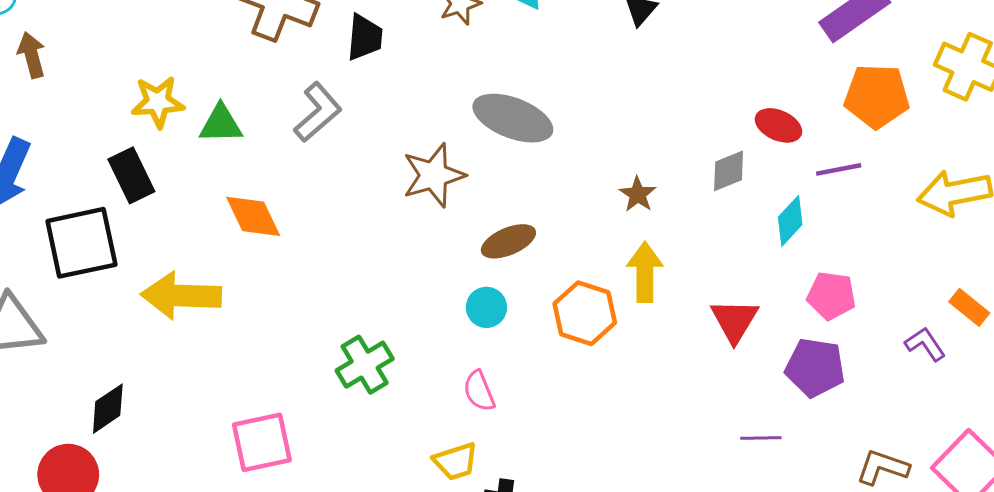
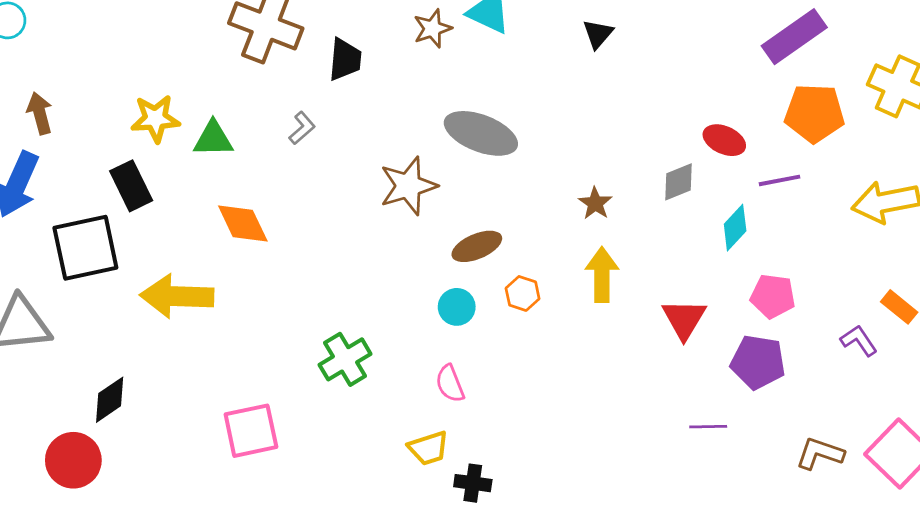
brown arrow: (32, 55) -> (40, 113), moved
gray L-shape: (318, 112) -> (302, 128), size x0.6
orange hexagon: (585, 313) -> (523, 293), moved, size x0.6

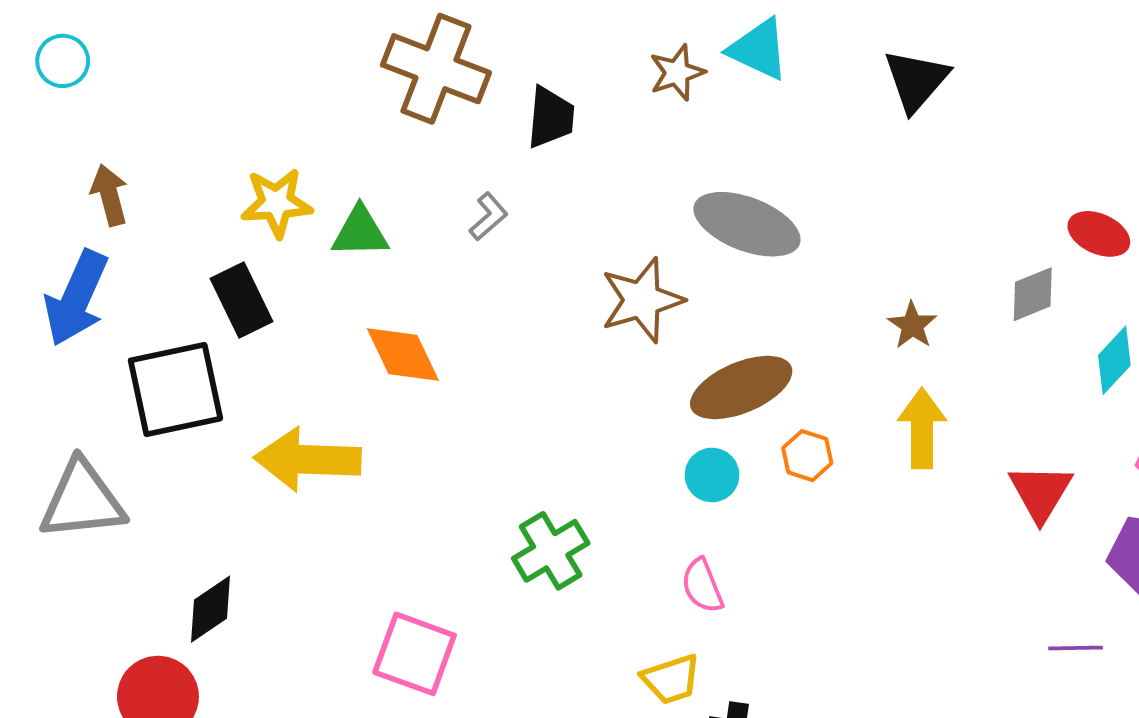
black triangle: (598, 34) -> (916, 80), size x1.5
brown ellipse: (477, 246) -> (741, 388), size x1.4
pink square: (251, 431) -> (415, 654), turned 32

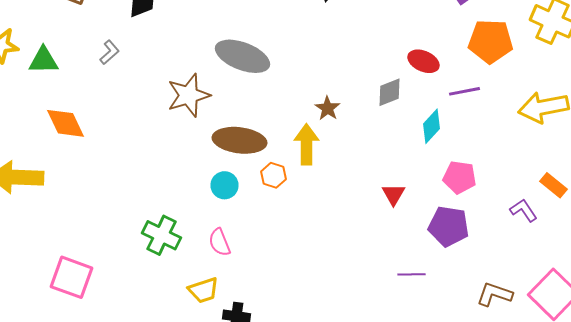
brown ellipse: (741, 388) -> (240, 140), turned 30
yellow arrow: (922, 428) -> (306, 144), moved
red triangle: (1041, 492) -> (394, 194), size x0.7
green cross: (551, 551) -> (162, 235), moved, turned -33

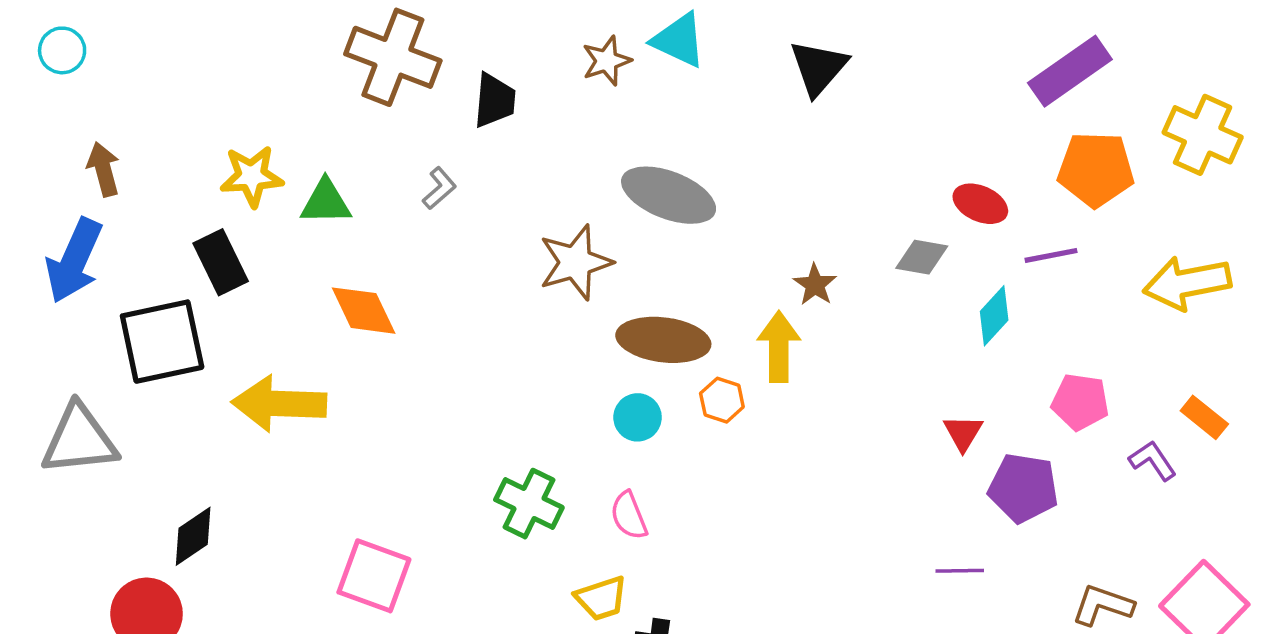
gray diamond: (390, 92) -> (922, 257), turned 32
pink pentagon: (460, 177) -> (1080, 402), moved
red triangle: (394, 194) -> (963, 433), moved

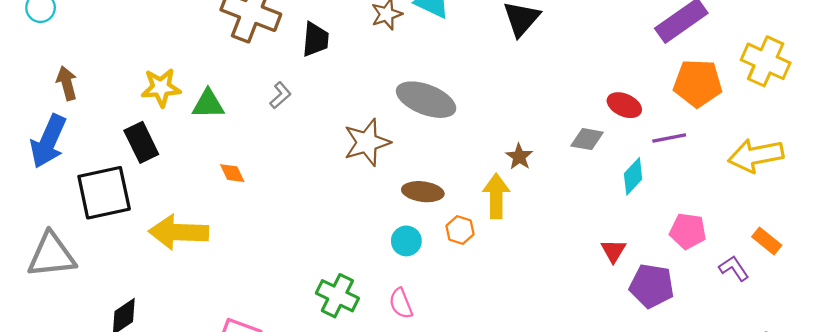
orange diamond: (364, 311) -> (232, 173), size x0.6
brown ellipse: (663, 340) -> (423, 192), size x0.7

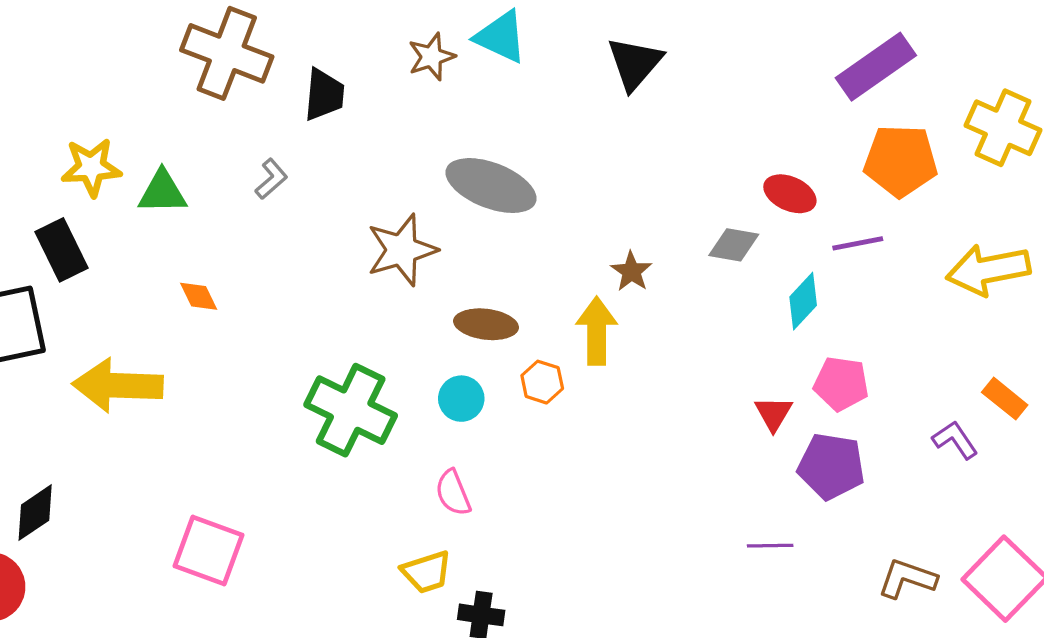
pink pentagon: (688, 231) -> (841, 384), moved
green cross: (337, 296) -> (351, 410), moved, size x1.4

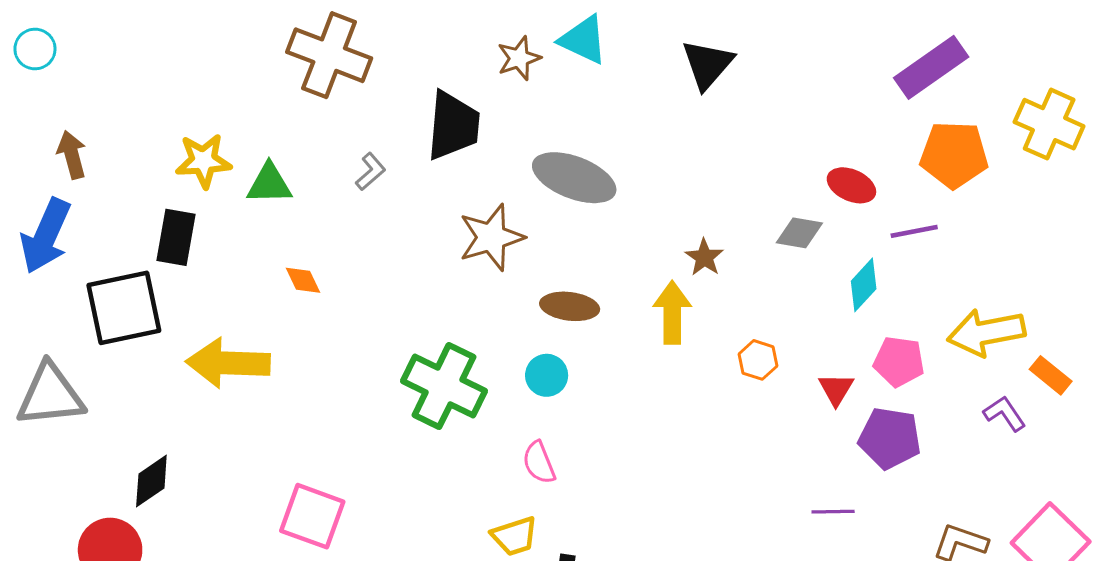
black trapezoid: (324, 95) -> (453, 126), moved, size x1.4
black rectangle: (62, 250) -> (176, 237), turned 36
yellow arrow: (988, 270) -> (986, 332), moved
orange hexagon: (542, 382) -> (758, 360), moved

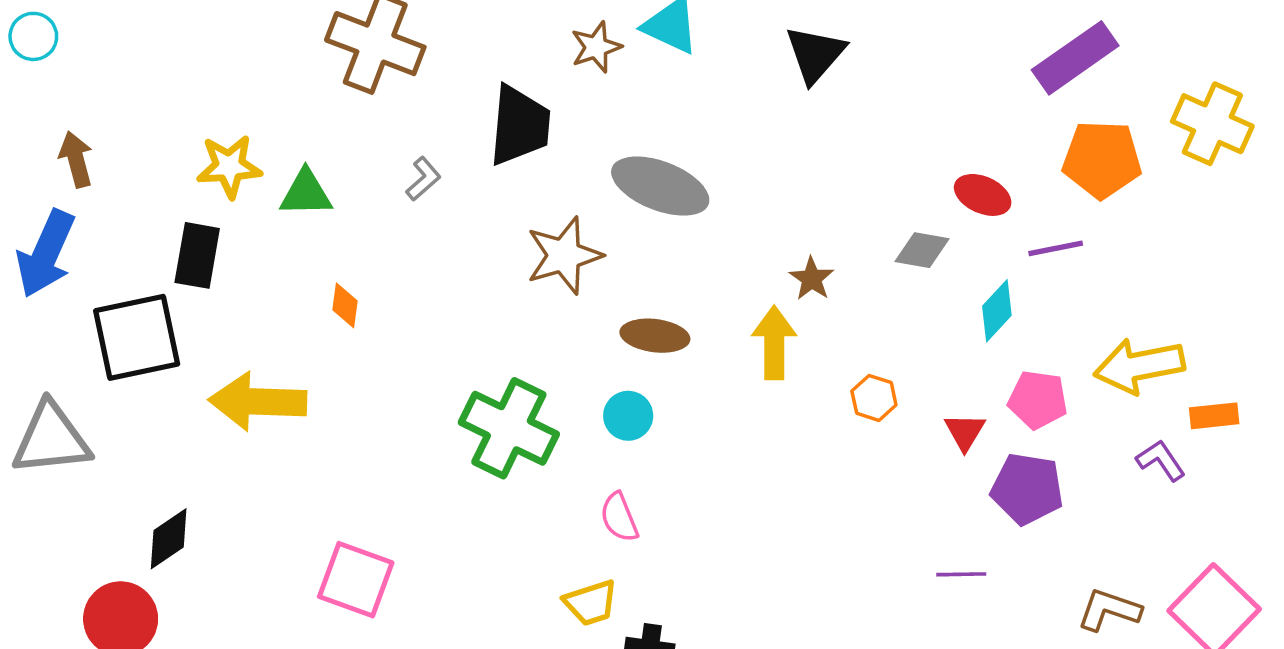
orange diamond: (303, 280) -> (345, 305), turned 33
orange rectangle: (1051, 375) -> (1214, 416), turned -45

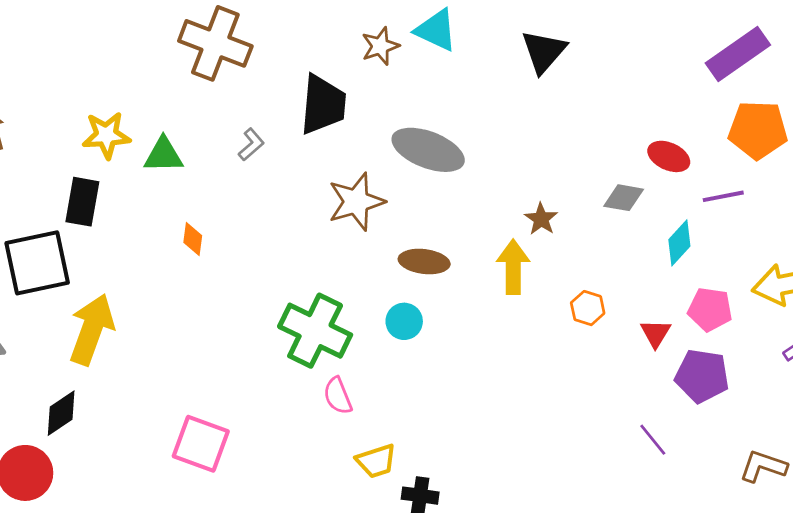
yellow arrow: (258, 402) -> (92, 329), moved, turned 108
pink semicircle: (619, 517) -> (338, 396), moved
purple line: (961, 574) -> (653, 440), turned 52

